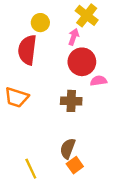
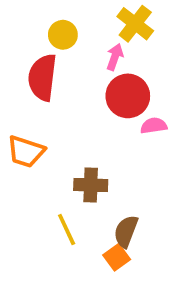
brown cross: (71, 101) -> (91, 185), moved
brown semicircle: (68, 148) -> (126, 231), moved
yellow line: (31, 169) -> (67, 229), moved

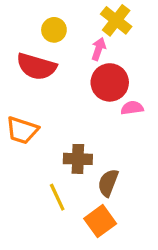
red semicircle: (42, 77) -> (36, 67), turned -81
brown semicircle: (126, 231) -> (108, 183), moved
orange square: (117, 257) -> (100, 221), size x1.4

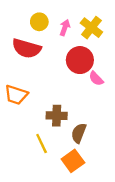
yellow cross: (116, 20) -> (91, 28), moved
pink arrow: (99, 49) -> (65, 28), moved
pink semicircle: (132, 108) -> (96, 79), turned -126

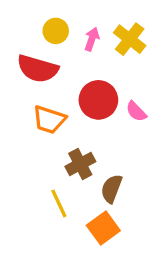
red circle: (80, 60) -> (98, 100), moved
orange trapezoid: (16, 95) -> (49, 120), moved
brown cross: (57, 116) -> (80, 164), turned -30

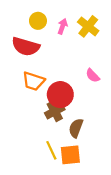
red circle: (98, 100) -> (60, 95), moved
yellow line: (59, 203) -> (51, 150), moved
orange square: (103, 228) -> (70, 155), turned 30

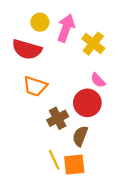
pink arrow: (63, 26) -> (66, 28), size x1.6
yellow cross: (88, 26) -> (93, 44), moved
red circle: (60, 95) -> (87, 103), moved

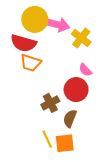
yellow circle: (40, 22) -> (35, 19), size x1.6
pink arrow: (66, 28) -> (57, 25), turned 85
orange trapezoid: (35, 86) -> (31, 63), moved

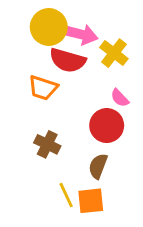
red semicircle: (23, 43) -> (68, 60), moved
brown cross: (50, 103) -> (47, 144), moved, turned -36

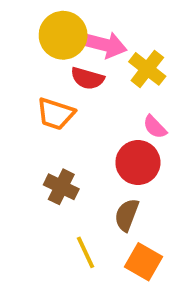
red semicircle: (68, 60) -> (87, 78), size x0.7
orange square: (91, 201) -> (144, 262), moved, turned 36

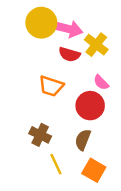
red semicircle: (87, 78) -> (69, 54), moved
orange trapezoid: (56, 114) -> (51, 86), moved
brown cross: (61, 187) -> (40, 135), moved

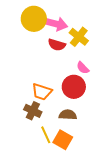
orange trapezoid: (51, 86) -> (42, 92), moved
brown semicircle: (83, 140) -> (68, 115), turned 72
orange square: (94, 170) -> (63, 140), moved

